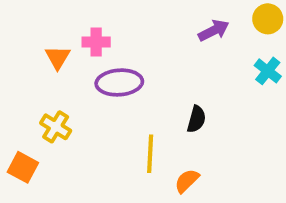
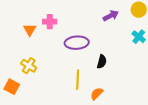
purple ellipse: (119, 82) -> (77, 43), moved

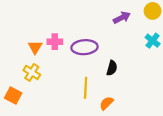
pink cross: (50, 22) -> (55, 42), moved
orange triangle: (30, 30) -> (35, 47), moved

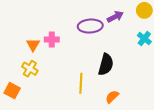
purple ellipse: (84, 47) -> (90, 26), moved
black semicircle: (112, 68) -> (106, 65), size x1.5
orange semicircle: (106, 103) -> (112, 97), moved

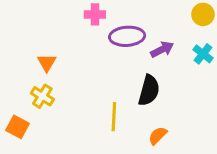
purple arrow: (115, 17) -> (162, 49), moved
pink cross: (52, 40) -> (95, 14), moved

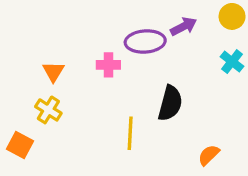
pink cross: (95, 14) -> (108, 65), moved
purple arrow: (162, 49) -> (184, 26), moved
orange semicircle: (158, 136) -> (209, 155), moved

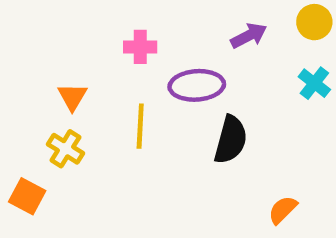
purple ellipse: (145, 41) -> (197, 85), moved
pink cross: (108, 65) -> (140, 47), moved
yellow line: (130, 133) -> (140, 126), moved

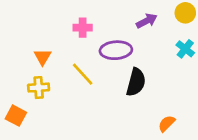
yellow line: (140, 126) -> (83, 74), turned -45
yellow cross: (66, 149) -> (39, 88), turned -36

